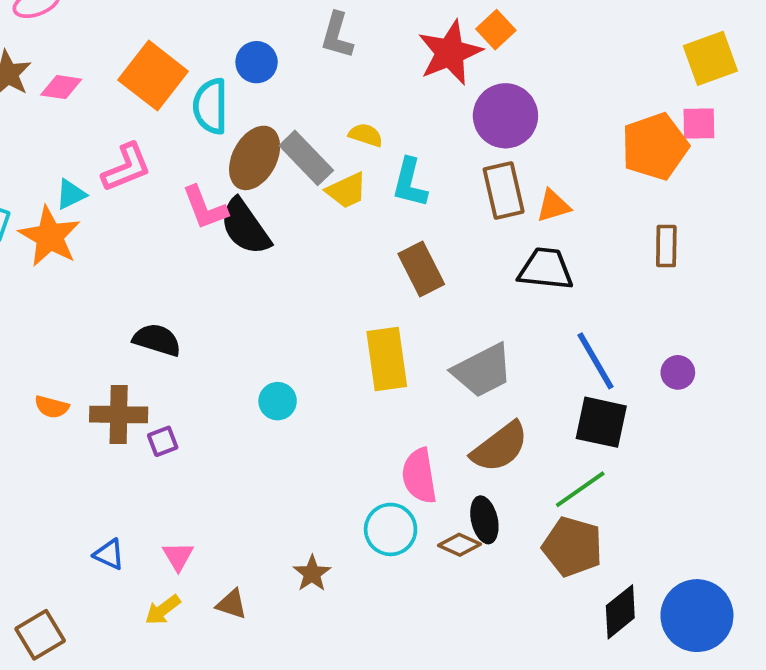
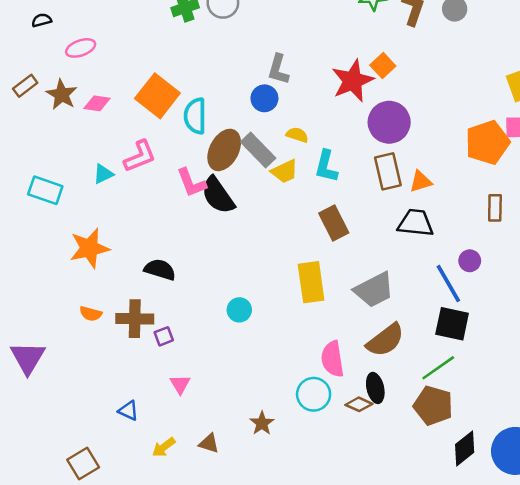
blue circle: (257, 62) -> (264, 98), moved
orange star: (50, 236) -> (89, 248), moved, turned 30
purple circle: (678, 372) -> (470, 261), moved
pink triangle: (178, 556) -> (180, 384), moved

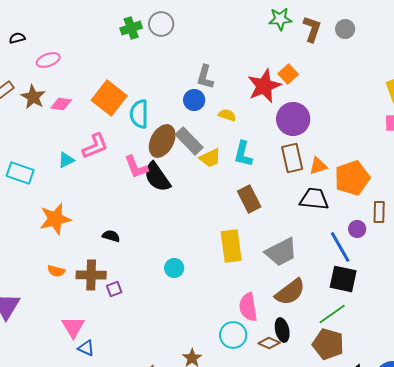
yellow semicircle: (297, 135) -> (227, 115), moved
orange pentagon: (487, 142) -> (352, 178), moved
brown rectangle: (495, 208) -> (379, 212), moved
black semicircle: (160, 270) -> (111, 236), size x0.7
pink triangle: (180, 384) -> (73, 327), moved, size x1.4

